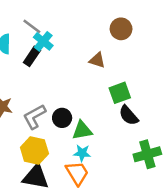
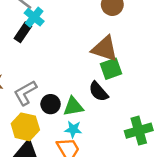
brown triangle: (97, 60) -> (105, 49), moved, size x1.6
black semicircle: (129, 115) -> (98, 92), moved
black circle: (62, 118) -> (51, 104), moved

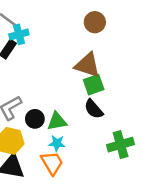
cyan cross: (34, 17) -> (19, 34), turned 36
black semicircle: (98, 92) -> (94, 109), moved

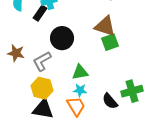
black semicircle: (94, 109) -> (110, 101), moved
black circle: (35, 119) -> (62, 38), moved, size x1.5

